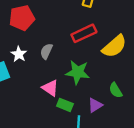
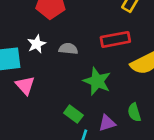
gray semicircle: (46, 51) -> (68, 49), turned 56
pink triangle: (50, 88) -> (25, 85), moved

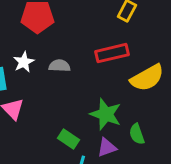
green star: (97, 81) -> (106, 114), moved

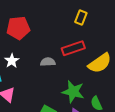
gray semicircle: (59, 66) -> (48, 62), moved

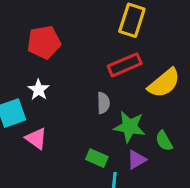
yellow rectangle: (81, 17) -> (132, 20), size x1.5
gray semicircle: (48, 62) -> (103, 103), moved, turned 96

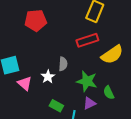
white star: (39, 90) -> (48, 77), moved
gray semicircle: (103, 103) -> (63, 64), moved
green rectangle: (97, 158) -> (56, 106), moved

